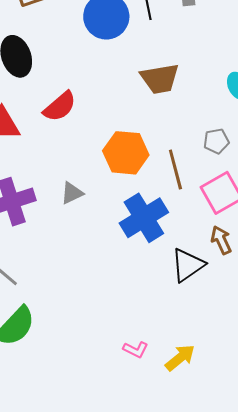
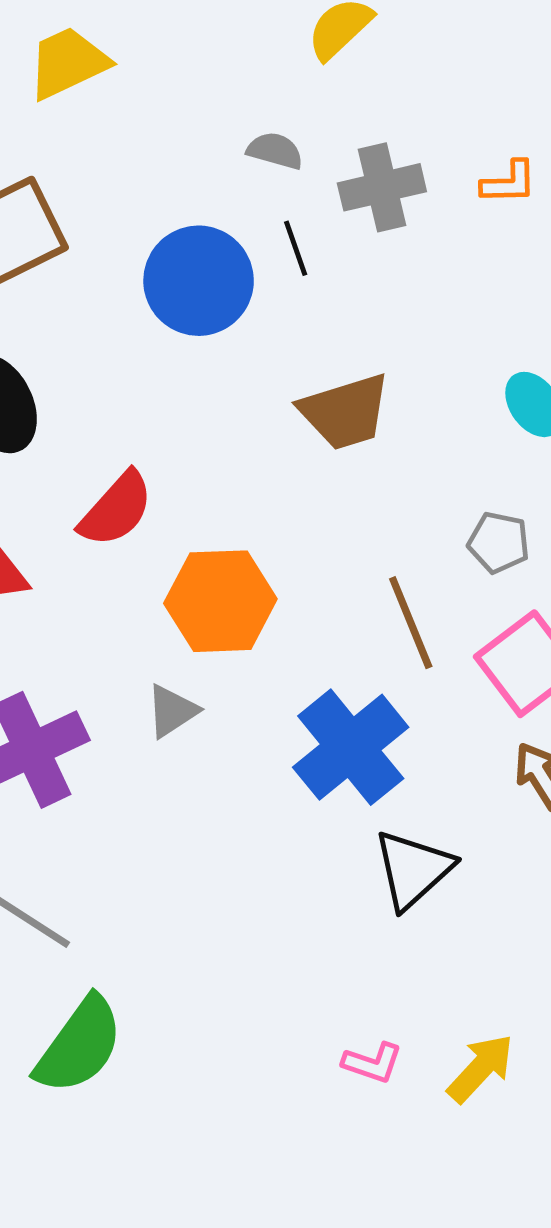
gray pentagon: (216, 141) -> (499, 543), turned 30
orange hexagon: (126, 153) -> (220, 601), moved
black triangle: (188, 265) -> (413, 869), moved

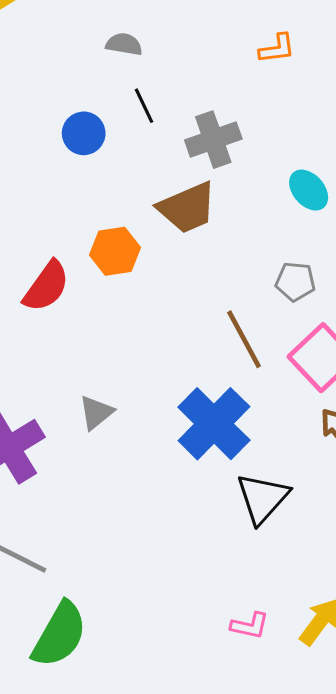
gray cross: (382, 187) -> (213, 140), moved
blue circle: (199, 281) -> (84, 133), size x0.6
orange hexagon: (220, 601) -> (115, 251), moved, size x0.7

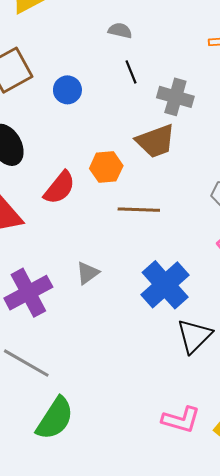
blue circle: (84, 133) -> (67, 90), moved
gray cross: (213, 140) -> (175, 97), turned 32
brown line: (244, 339) -> (139, 210), moved, turned -63
pink L-shape: (250, 626) -> (181, 420), size x1.5

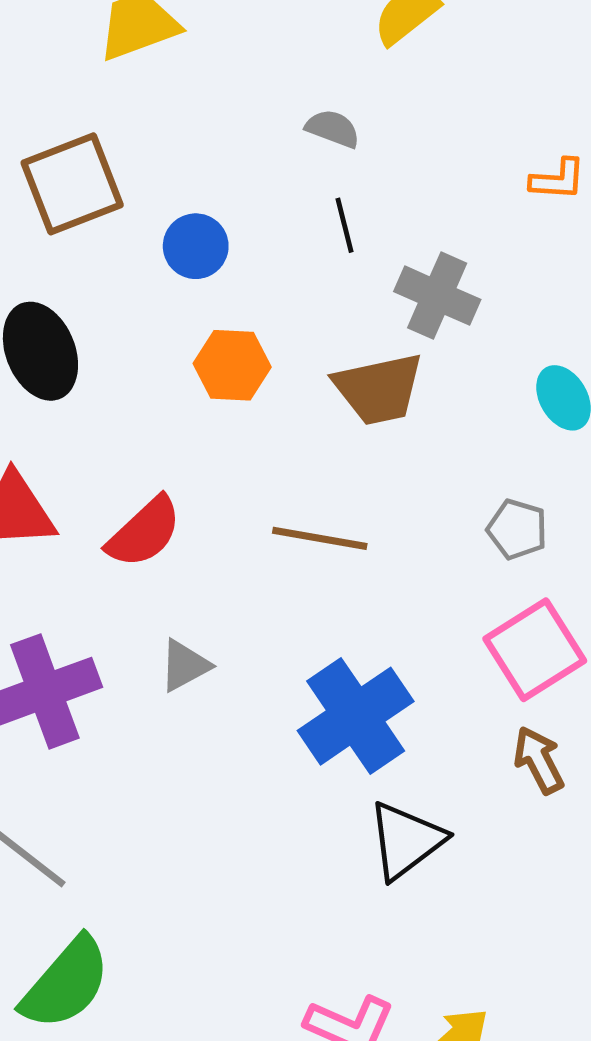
orange hexagon: (106, 167) -> (232, 365), moved
red semicircle: (59, 188) -> (144, 532), moved

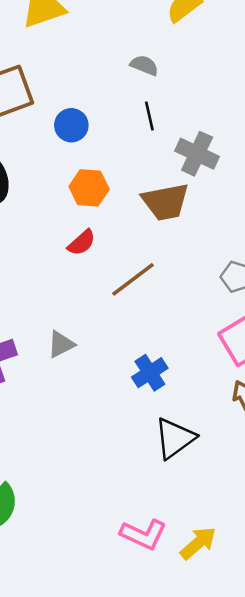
red semicircle: (144, 532) -> (82, 243), moved, size x0.7
brown line: (320, 538) -> (133, 279), turned -48
blue cross: (356, 716) -> (150, 373), size x0.6

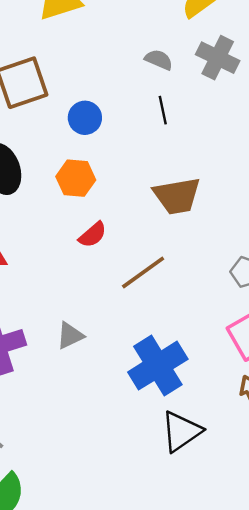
gray cross: (197, 154) -> (218, 58), moved
orange hexagon: (89, 188) -> (76, 178), moved
blue cross: (150, 373) -> (158, 366), size x1.6

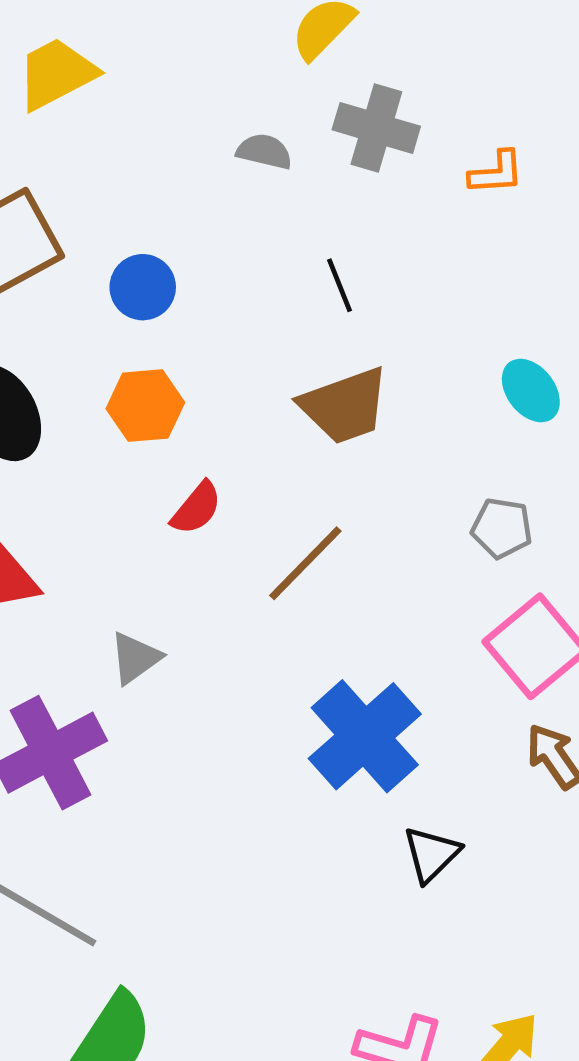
black line: (163, 110) -> (339, 285), moved
gray triangle: (70, 336) -> (135, 658), moved
black triangle: (181, 431) -> (431, 854), size x0.7

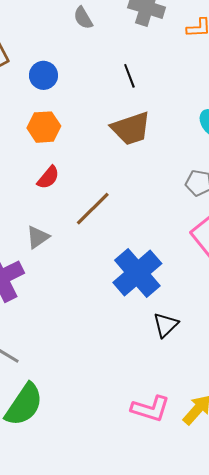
gray semicircle: (264, 151) -> (83, 18), moved, turned -135
red semicircle: (196, 508) -> (48, 177), moved
brown line: (305, 563) -> (93, 209), moved

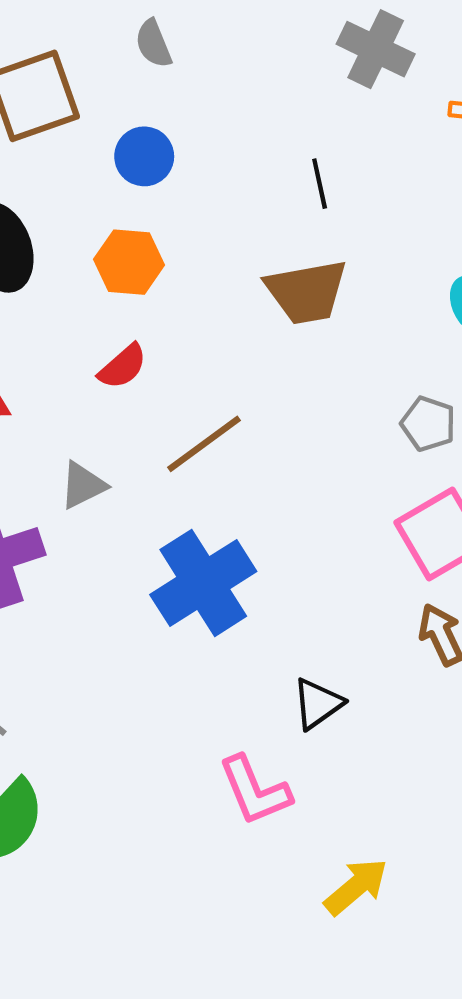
gray semicircle: (83, 18) -> (153, 44), moved
blue cross: (137, 273) -> (203, 583), moved
pink L-shape: (150, 409) -> (255, 791), moved, turned 42

